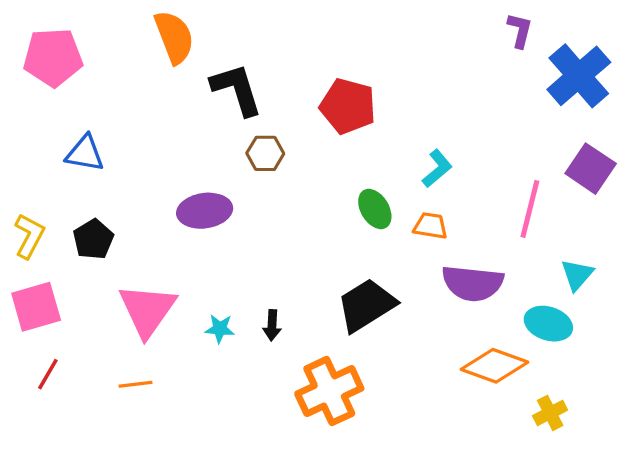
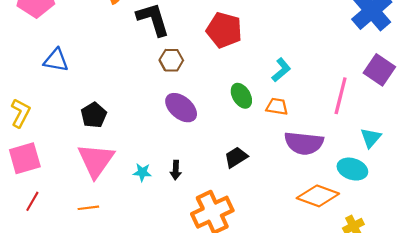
purple ellipse: (205, 211) -> (181, 108), moved, turned 48
black pentagon: (93, 239) -> (94, 115), moved
black trapezoid: (366, 305) -> (236, 157), size x0.6

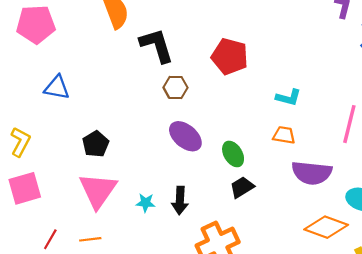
cyan L-shape: (281, 70) -> (288, 97), turned 55
green ellipse: (241, 96) -> (233, 154), moved
black arrow: (176, 170) -> (180, 201), size x1.4
red line: (32, 201) -> (50, 239), moved

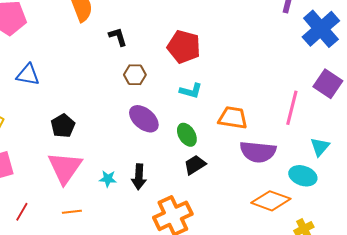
black L-shape: (157, 45) -> (118, 37), size x0.6
cyan L-shape: (288, 97) -> (191, 91), moved
orange trapezoid: (284, 135) -> (233, 118), size x1.4
orange line: (90, 239) -> (72, 212), moved

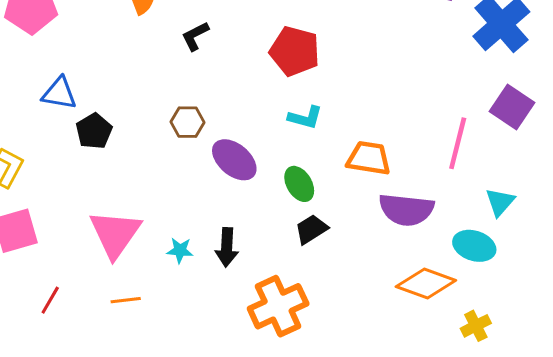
black L-shape: (118, 37) -> (195, 36), turned -100
brown hexagon: (135, 75) -> (188, 122), moved
black pentagon: (63, 126) -> (94, 131), moved

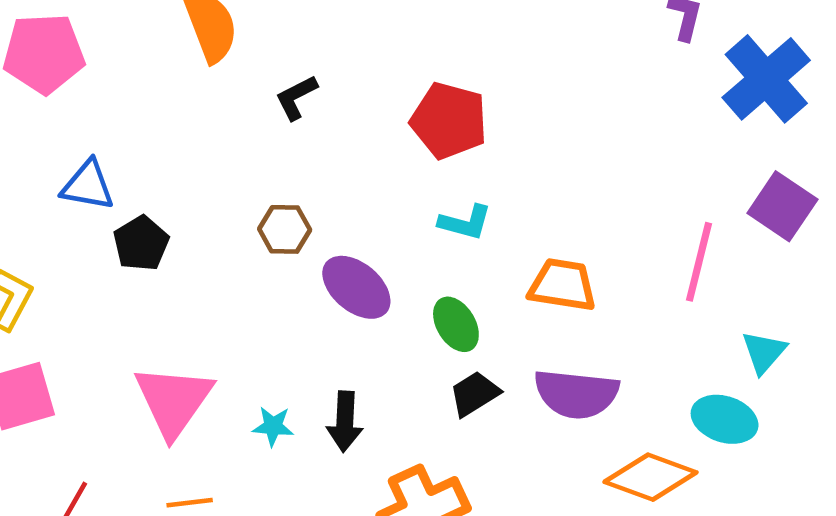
purple semicircle: (406, 210) -> (576, 394), moved

